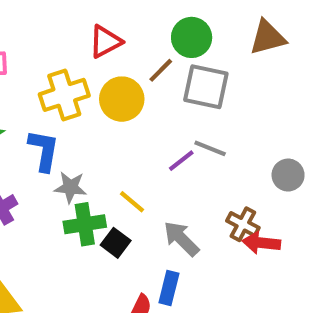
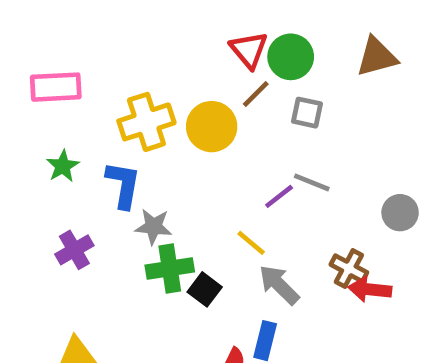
red triangle: (105, 42) -> (249, 50), moved, turned -42
gray square: (206, 87) -> (307, 113), size x0.6
yellow line: (132, 202) -> (251, 243), moved

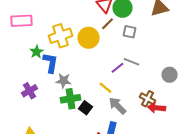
green star: (63, 166) -> (36, 52), moved

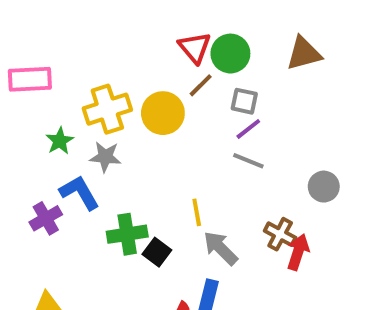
blue L-shape: (50, 63) -> (80, 193), moved, turned -40
purple line: (118, 68) -> (248, 129), moved
gray star: (64, 81) -> (105, 157), moved
yellow line: (106, 88) -> (197, 212), turned 40
red arrow: (156, 108) -> (298, 252), turned 102

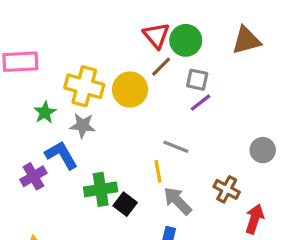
yellow cross: (107, 109) -> (84, 86), turned 33
gray line: (248, 161) -> (176, 147), moved
red arrow: (298, 252) -> (255, 219), moved

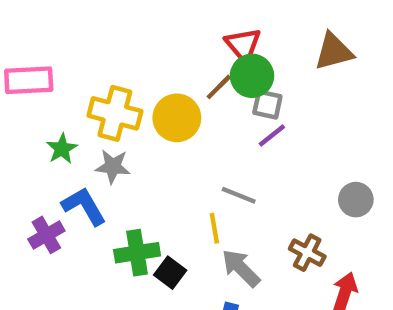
red triangle: (156, 35) -> (243, 45), moved
green circle: (186, 40) -> (252, 76), moved

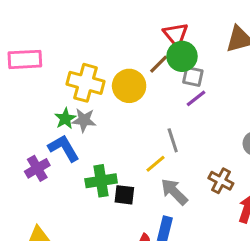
green star: (62, 149) -> (65, 119), moved
gray line: (239, 195) -> (173, 140), turned 50
yellow line: (214, 228) -> (156, 164), turned 60
black square: (170, 273) -> (124, 195), turned -30

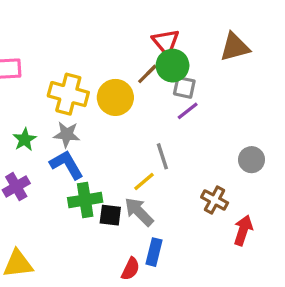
green star: (65, 119) -> (25, 139), moved
blue L-shape: (64, 148) -> (67, 165), moved
gray arrow: (174, 192) -> (139, 212), moved

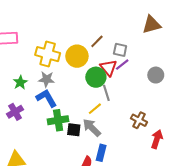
red triangle: (166, 42) -> (109, 68), moved
green circle: (173, 66) -> (96, 77), moved
gray circle: (252, 160) -> (156, 75), moved

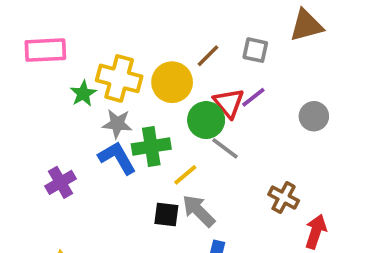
gray square: (120, 50) -> (255, 50), moved
green star: (20, 82) -> (83, 94), moved
gray line: (106, 93) -> (225, 148), turned -35
yellow line: (95, 109) -> (185, 175), moved
green cross: (58, 120) -> (151, 146), moved

